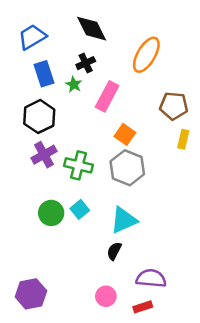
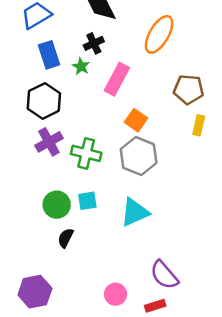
cyan square: (80, 209) -> (87, 201), turned 30
black semicircle: (114, 251) -> (66, 238), moved
purple semicircle: (151, 278) -> (164, 275), turned -136

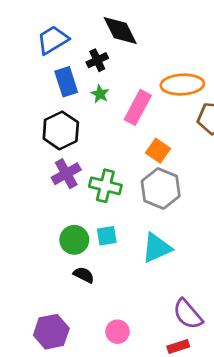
orange ellipse: (159, 34) -> (182, 85), moved, turned 57
black cross: (94, 43) -> (97, 60), moved
black semicircle: (66, 238) -> (84, 275), turned 90
pink circle: (116, 294) -> (117, 332), moved

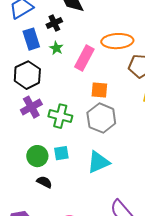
orange square: (158, 151) -> (99, 90), turned -30

